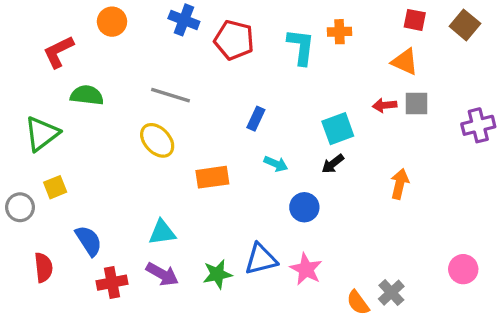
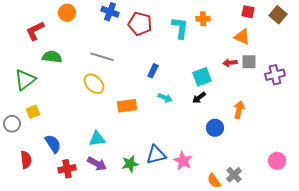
purple cross: (478, 125) -> (275, 75), moved
blue circle: (304, 207) -> (215, 128), moved

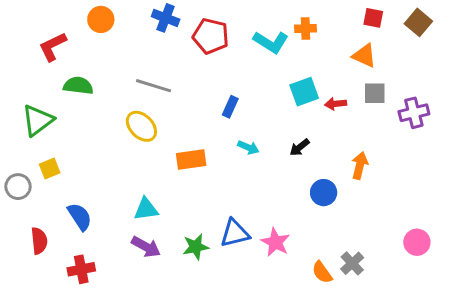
cyan L-shape: (180, 28) -> (271, 42), turned 115
red arrow: (230, 63) -> (336, 104), moved
cyan square: (202, 77) -> (304, 92), moved
red cross: (67, 169) -> (81, 269), moved

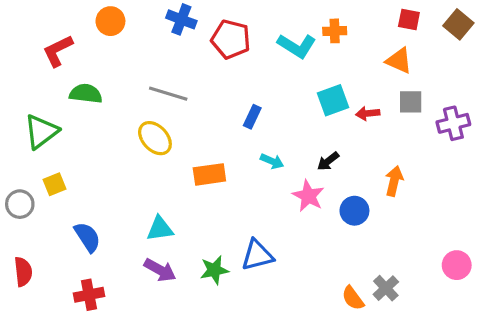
red semicircle: (39, 241) -> (23, 272), moved
pink star: (275, 242) -> (308, 196), moved

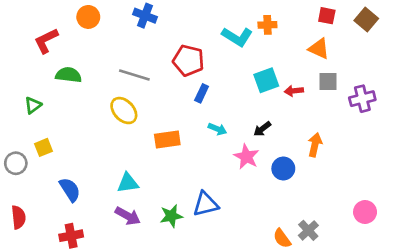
red pentagon: (231, 39) -> (188, 60), moved
green triangle: (41, 132) -> (33, 105), size x0.6

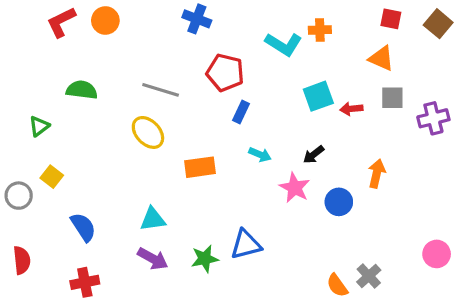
blue cross: (145, 16) -> (197, 19), moved
red L-shape: (46, 41) -> (61, 22), moved
yellow square: (43, 147) -> (52, 177), turned -30

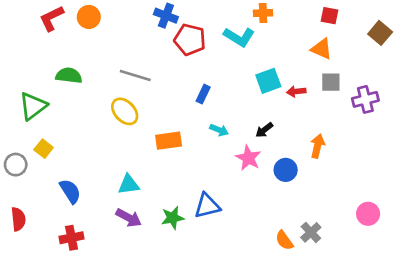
brown square: (438, 24) -> (380, 33), moved
orange cross: (320, 30) -> (263, 13), moved
red pentagon: (225, 73) -> (190, 40), moved
green triangle: (39, 126) -> (33, 106), size x1.6

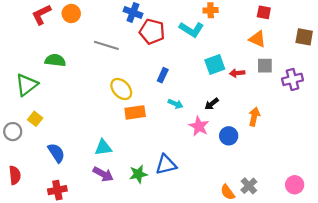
brown square: (380, 33) -> (304, 37), moved, turned -30
gray line: (135, 75) -> (106, 45), moved
yellow ellipse: (125, 111) -> (121, 89), moved
pink circle: (368, 214) -> (295, 185), moved

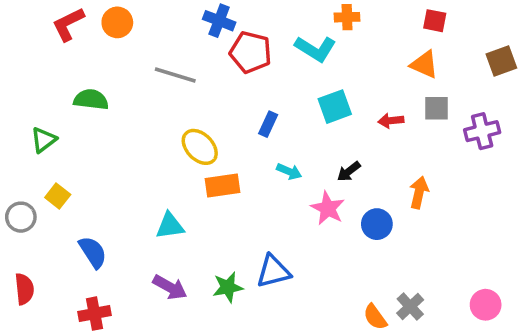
brown square: (304, 37) -> (501, 61), turned -30
cyan square: (215, 65) -> (335, 107), moved
green triangle: (27, 85) -> (44, 140), size x0.7
cyan triangle: (103, 148) -> (170, 226), moved

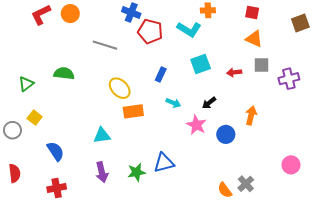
red square: (435, 21) -> (252, 12), moved
brown square: (501, 61) -> (300, 23), moved
green semicircle: (91, 100) -> (64, 73), moved
purple arrow: (170, 287) -> (102, 172), turned 48
pink circle: (486, 305) -> (291, 165), moved

